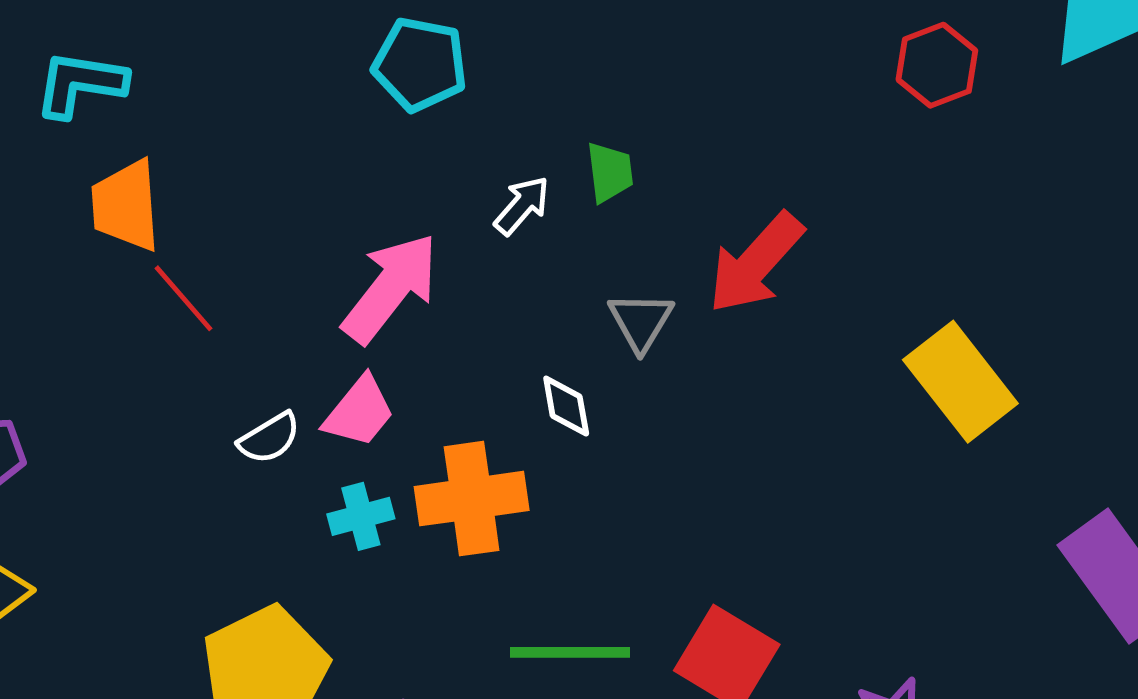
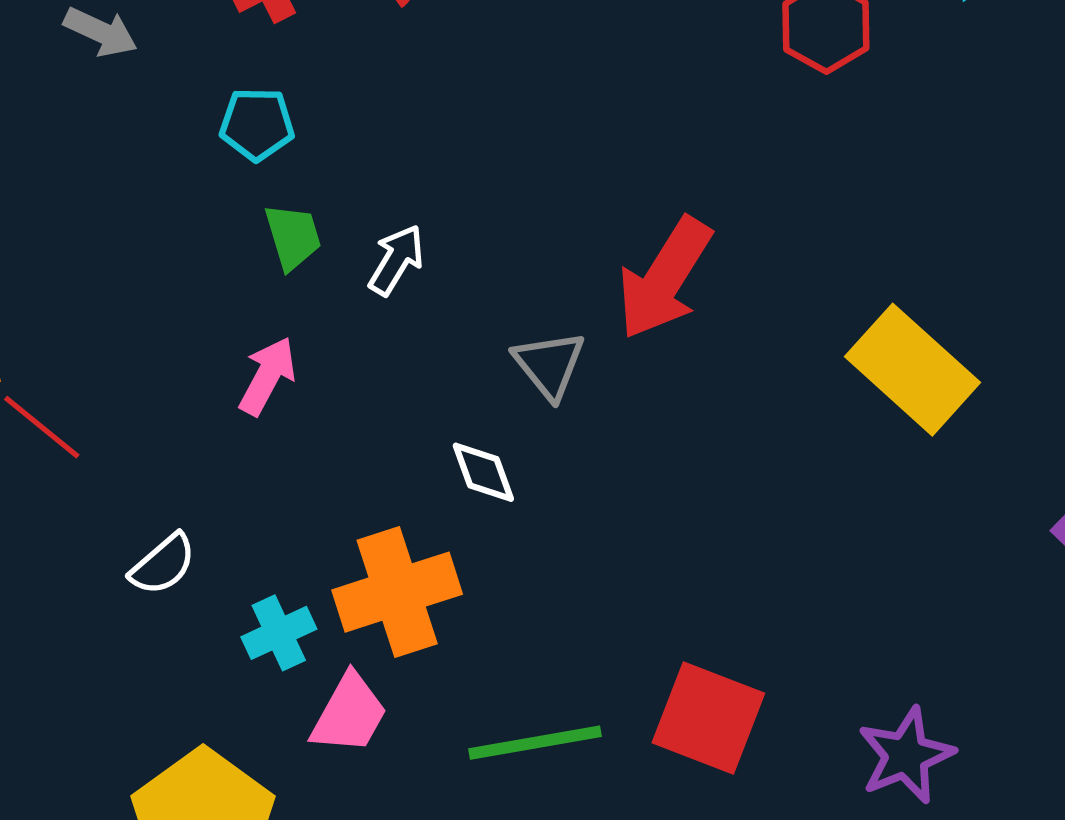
cyan pentagon: (420, 64) -> (257, 124), size x0.7
green trapezoid: (610, 172) -> (293, 237), moved
pink arrow: (390, 288) -> (267, 376), size x0.6
pink trapezoid: (359, 412) -> (349, 714), moved

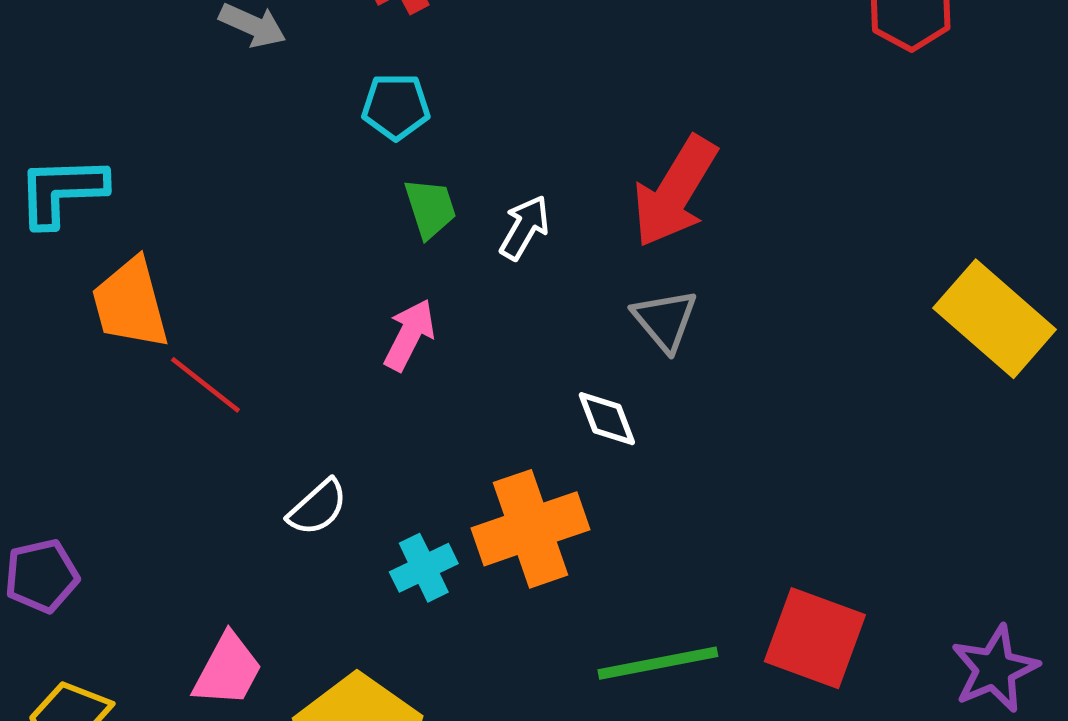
red arrow: (664, 278) -> (675, 192), moved
pink trapezoid: (349, 714) -> (228, 670), moved

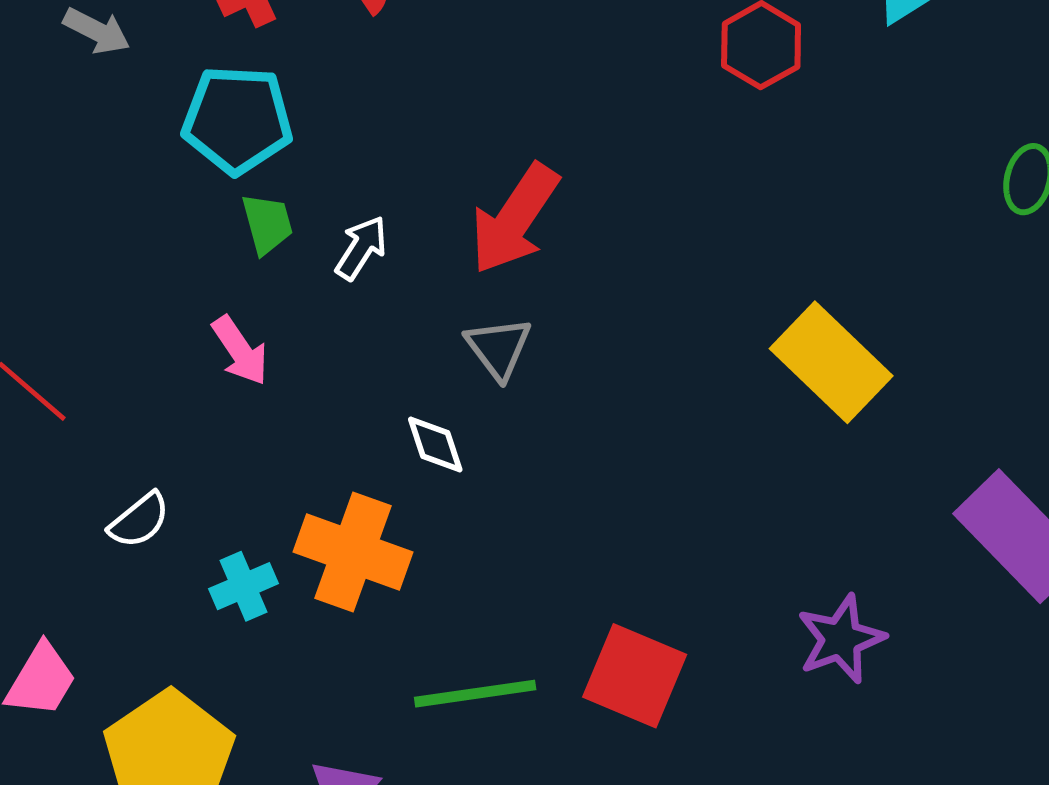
cyan pentagon: (396, 107) -> (237, 120), size x1.6
pink arrow: (409, 335) -> (240, 351), turned 116
orange cross: (530, 529) -> (353, 552), turned 36
purple star: (995, 669) -> (841, 639), moved

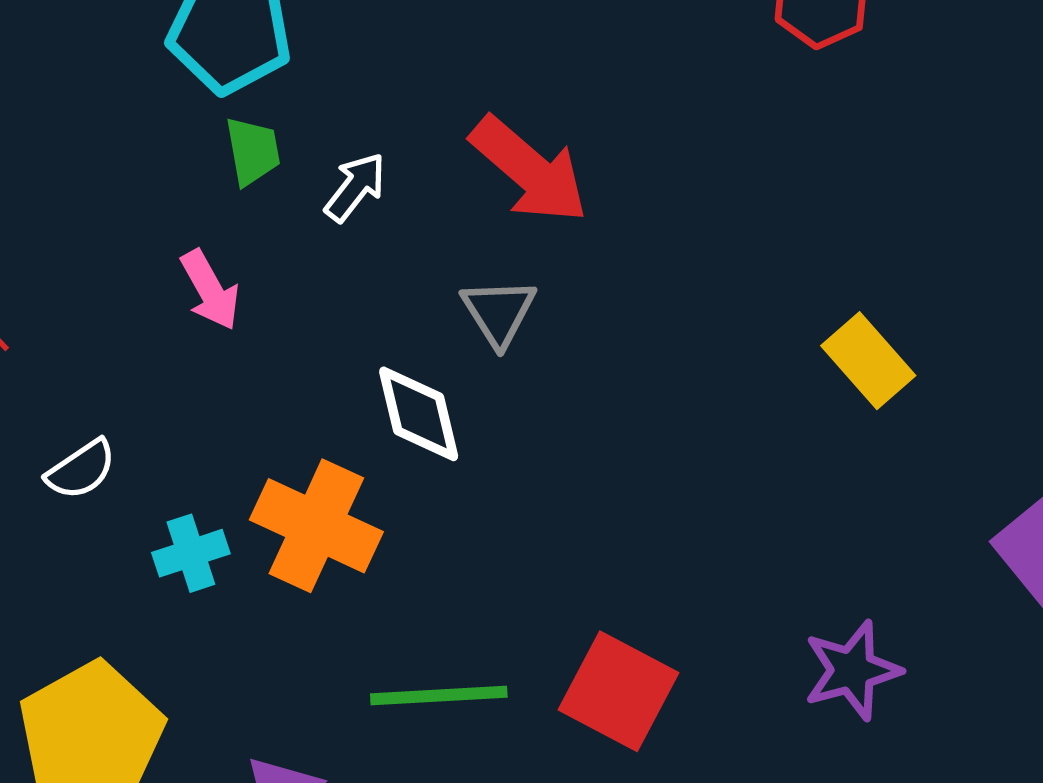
red arrow: (515, 219) -> (529, 170), turned -88
yellow rectangle: (831, 362) -> (868, 361), size x0.7
white diamond: (435, 445) -> (419, 414), size x1.4

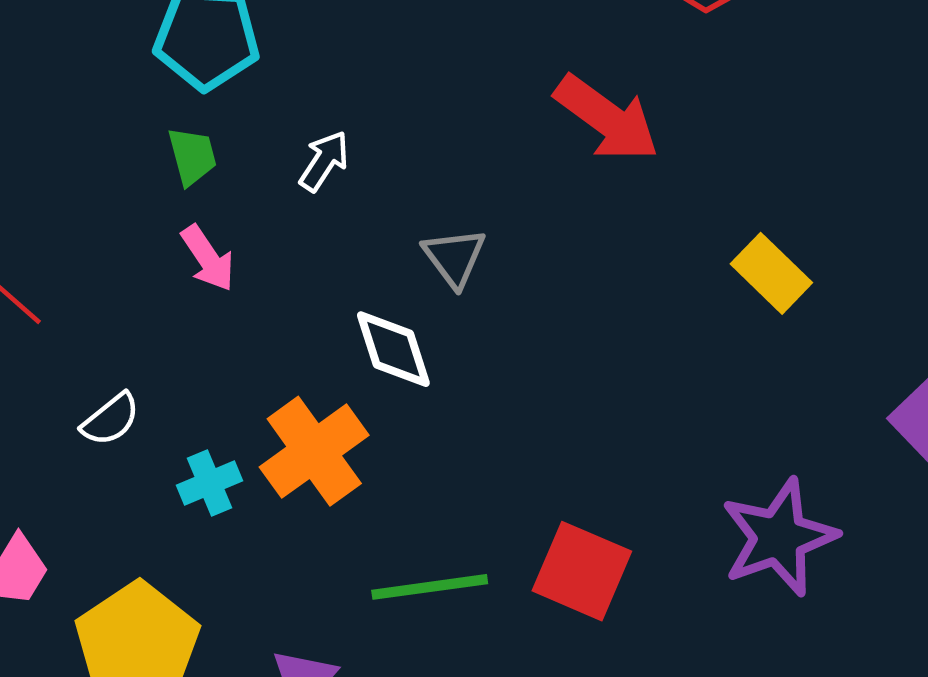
green trapezoid: (253, 151) -> (192, 156), moved
red arrow: (529, 170) -> (607, 118), moved
orange cross: (316, 526) -> (314, 451), turned 34
purple star: (852, 670) -> (779, 537), size x1.4

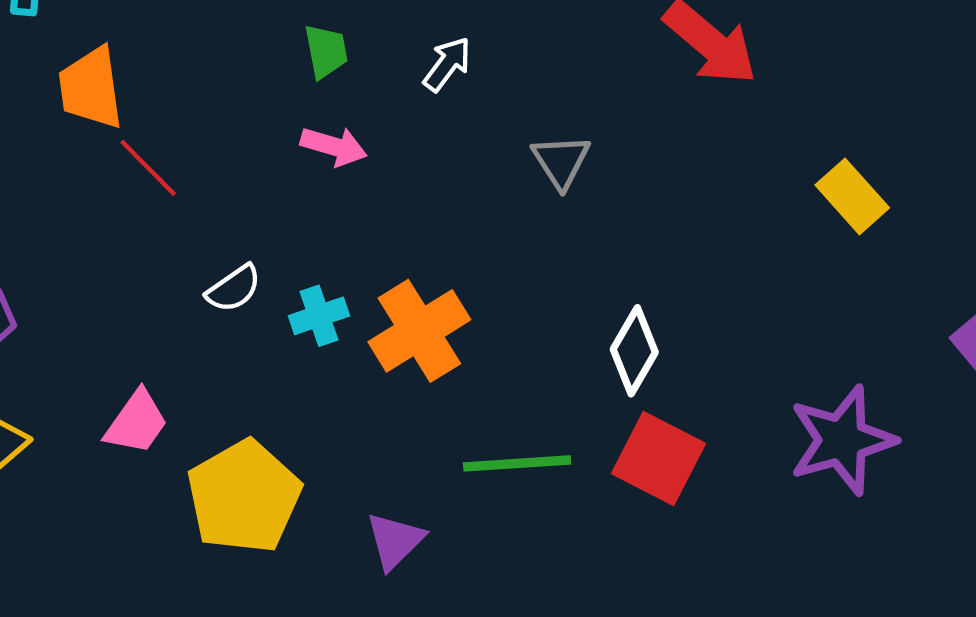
pink arrow: (208, 258) -> (334, 146), turned -44
white diamond: (393, 349) -> (634, 351), moved, turned 44
cyan cross: (209, 483) -> (319, 316), moved

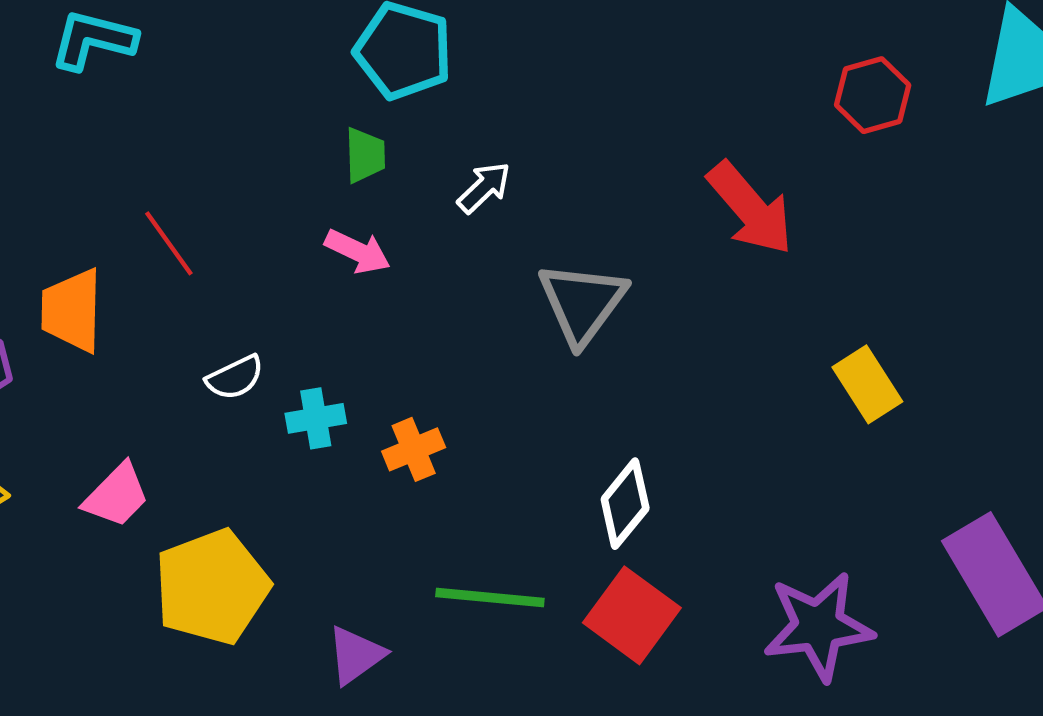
orange trapezoid: (91, 88) -> (72, 310), moved
gray triangle: (561, 161) -> (582, 303), size x1.5
orange cross: (419, 331) -> (414, 449), size x0.6

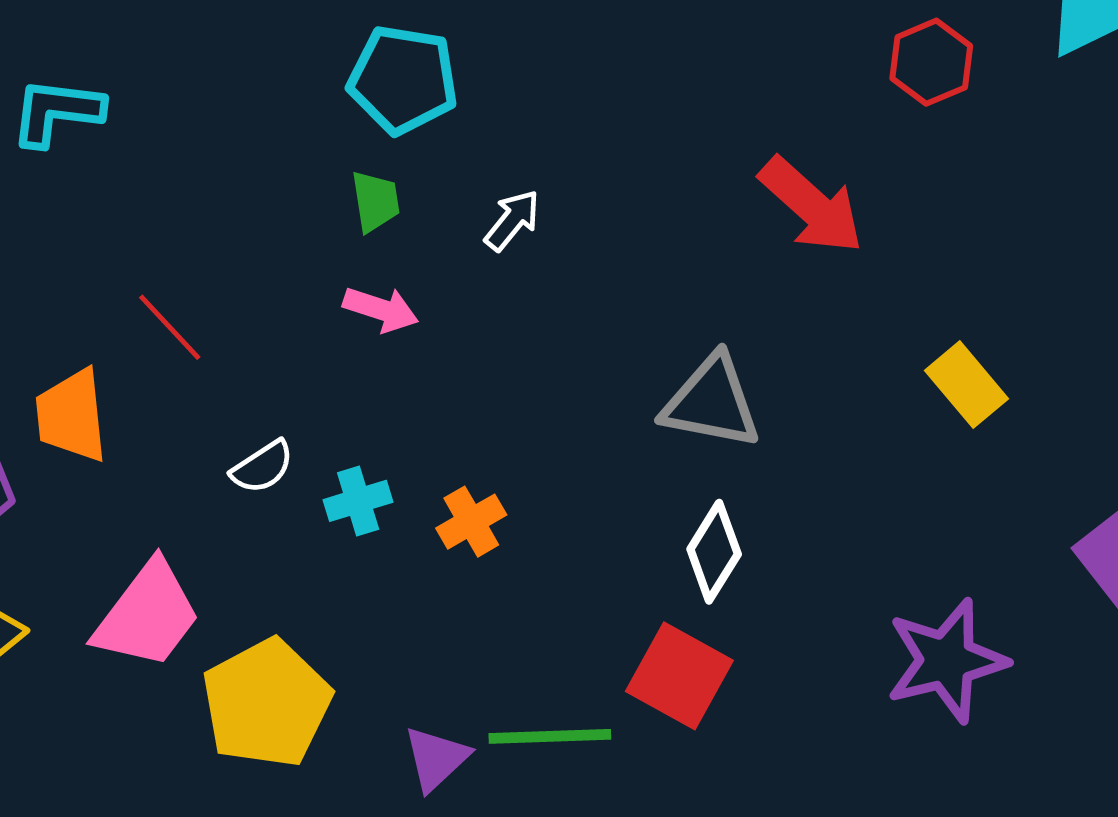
gray triangle: (582, 303) -> (711, 402), moved, turned -48
pink trapezoid: (116, 495) -> (147, 615), size x1.5
green line: (490, 597) -> (550, 736), moved
red square: (632, 615) -> (679, 676), moved

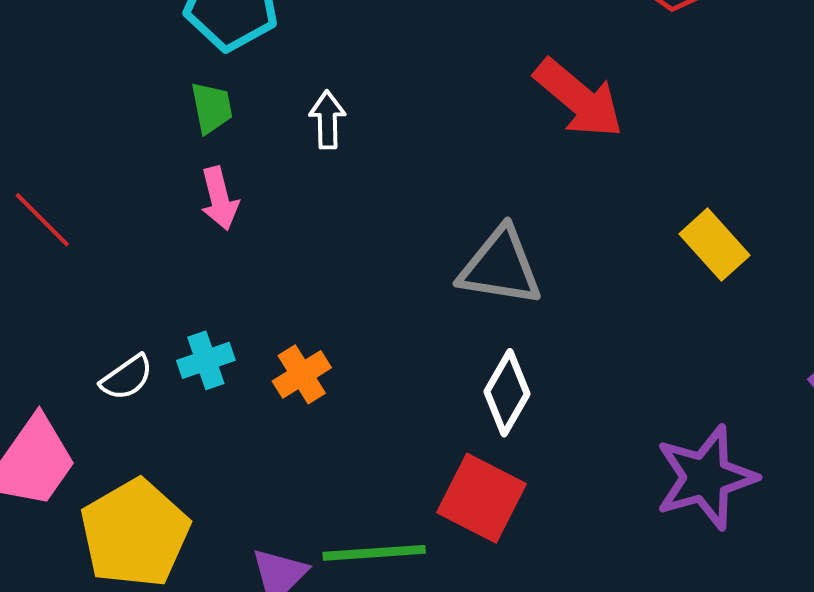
white arrow: (512, 220) -> (327, 120), turned -38
pink arrow: (381, 309) -> (219, 198), turned 60
white semicircle: (262, 467) -> (127, 378), moved

